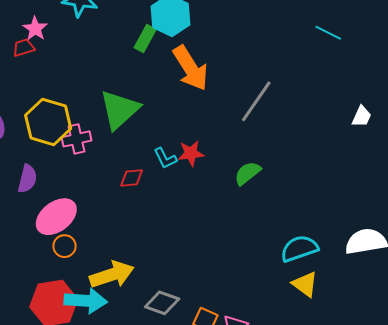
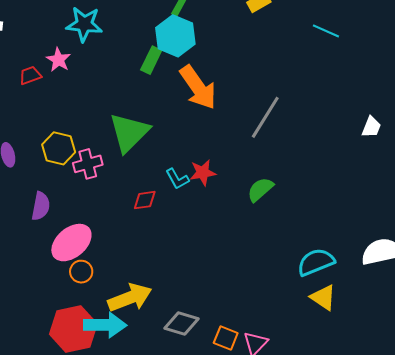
pink star: (35, 29) -> (58, 60), moved
cyan line: (328, 33) -> (326, 31), moved
yellow hexagon: (48, 122) -> (59, 148), size x0.7

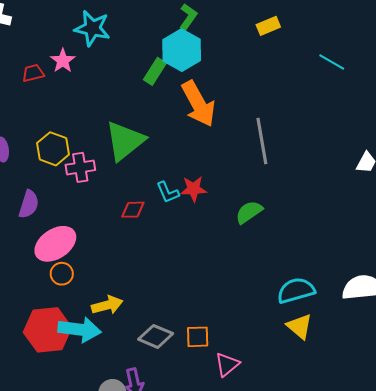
gray line: (265, 117) -> (262, 141), turned -48
yellow arrow: (130, 298) -> (107, 305), size x0.7
orange square: (226, 338) -> (198, 337), moved, turned -30

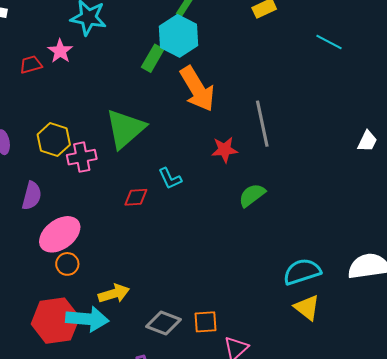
red star: (194, 189) -> (225, 150), moved

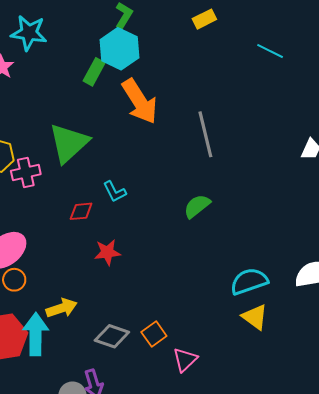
red star: (225, 150) -> (107, 252), moved
cyan arrow: (87, 319) -> (36, 334), turned -93
orange square: (206, 322) -> (154, 334), turned -30

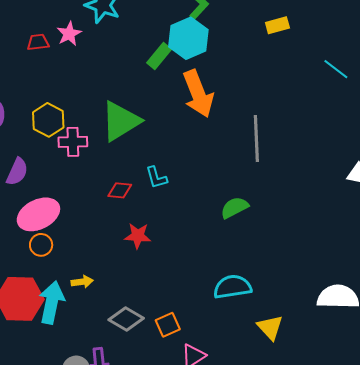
cyan semicircle: (249, 281) -> (233, 287), moved
yellow arrow: (62, 308) -> (82, 282), size x0.7

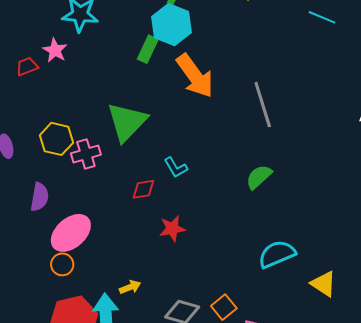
orange circle: (41, 245) -> (62, 264), moved

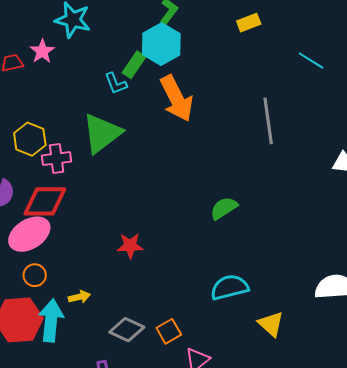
gray line: (263, 105) -> (268, 121), moved
cyan L-shape: (176, 167) -> (116, 83), moved
red diamond: (143, 189) -> (45, 201), moved, size x1.8
orange circle: (62, 264) -> (35, 275), moved

